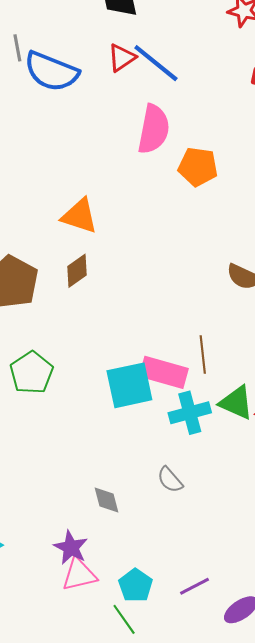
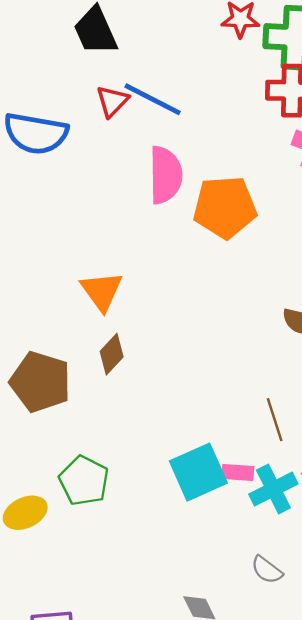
orange pentagon: (198, 167) -> (225, 207), size x1.4
orange triangle: (80, 216) -> (102, 291), turned 48
pink rectangle: (164, 372) -> (238, 473), moved, size x0.6

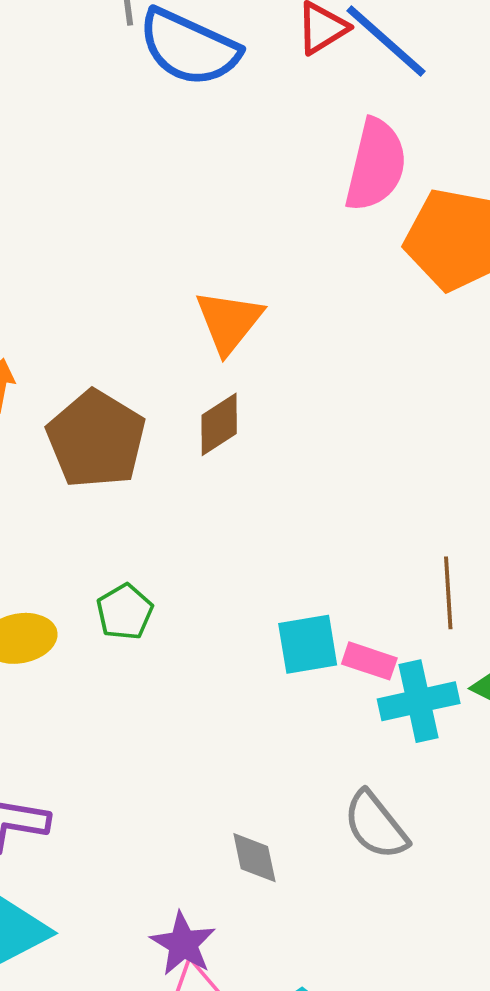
cyan square: (198, 472) -> (308, 644), size x0.7
green pentagon: (84, 481) -> (125, 612), size x0.7
gray semicircle: (267, 570) -> (376, 825), size x1.4

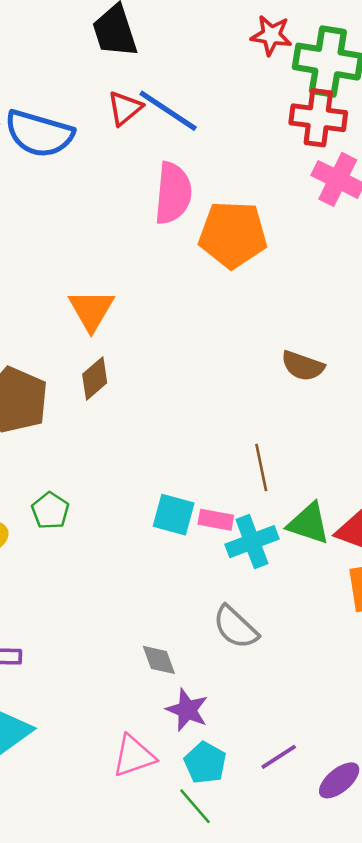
cyan square: (308, 644) -> (174, 515), turned 33
purple star: (183, 944) -> (187, 710), moved

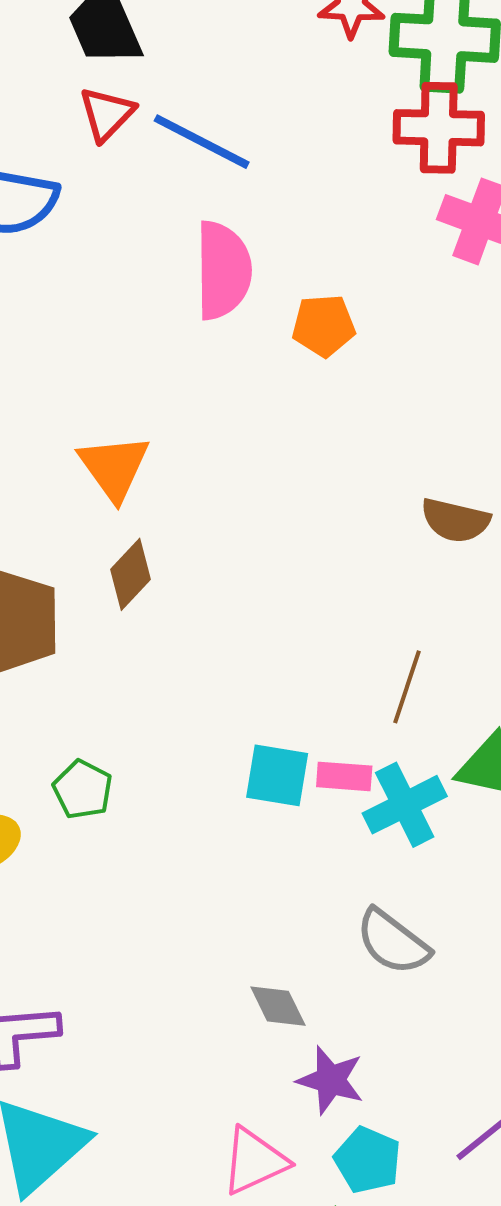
red triangle: (125, 108) -> (107, 114), moved
orange pentagon: (233, 235) -> (324, 326), size x0.6
brown line: (261, 468) -> (407, 687), turned 36

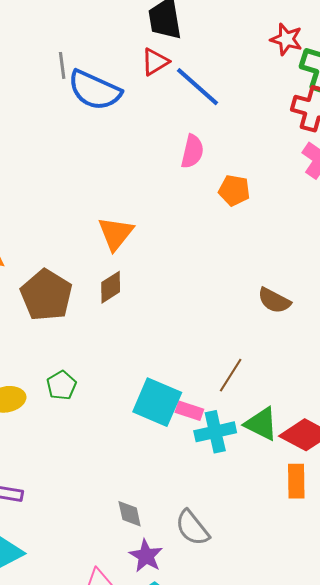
pink semicircle: (223, 270) -> (192, 151), size x0.7
cyan square: (277, 775) -> (157, 402), size x1.4
gray semicircle: (393, 942) -> (192, 528), moved

